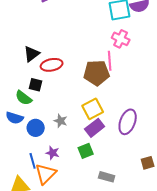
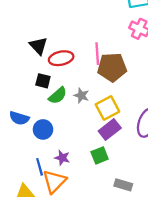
black triangle: (32, 54) -> (38, 46), turned -36
pink line: (110, 61) -> (97, 54), moved
green semicircle: (24, 98) -> (58, 96), moved, turned -78
gray star: (61, 121) -> (81, 96), moved

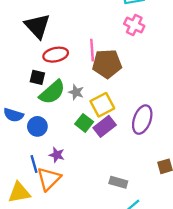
black triangle: (38, 46) -> (37, 26), moved, size x1.4
green semicircle: (58, 96) -> (52, 92), size x1.4
green square: (100, 155) -> (84, 123), moved, turned -30

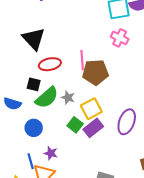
blue semicircle: (13, 115) -> (12, 104), moved

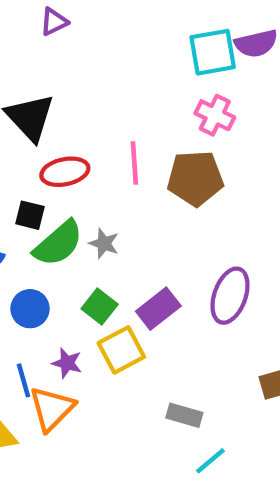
brown pentagon: (95, 72) -> (195, 178), moved
yellow square: (91, 109) -> (121, 350), moved
green square: (75, 125) -> (100, 306), moved

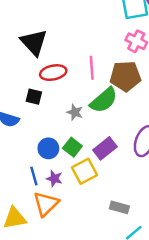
green semicircle: (58, 243) -> (104, 100), moved
blue circle: (30, 309) -> (48, 148), moved
blue line: (24, 380) -> (34, 176), moved

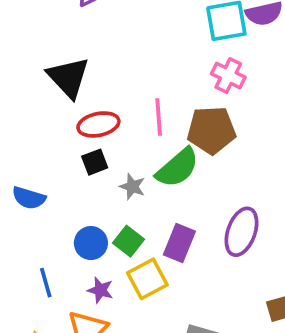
black square: (34, 97) -> (95, 162), moved, turned -35
purple rectangle: (105, 148) -> (179, 243), turned -30
blue line: (34, 176) -> (46, 283), moved

